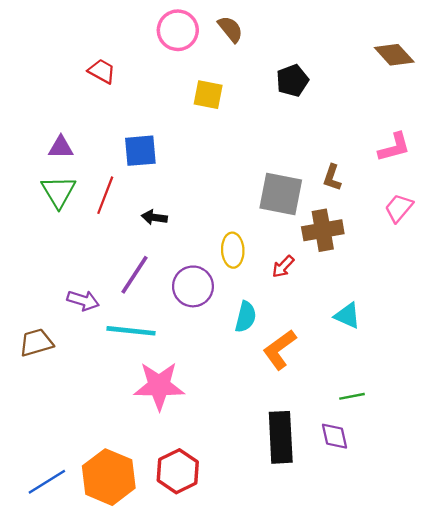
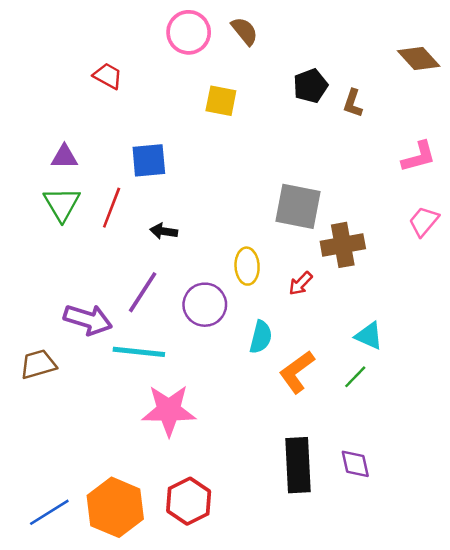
brown L-shape: (332, 178) -> (353, 103), moved
purple arrow: (83, 300) -> (88, 320), size x1.4
green line: (352, 396) -> (355, 377), moved, turned -35

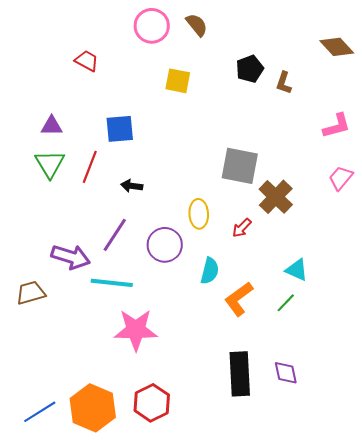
brown cross: (343, 245) -> (276, 197), turned -36

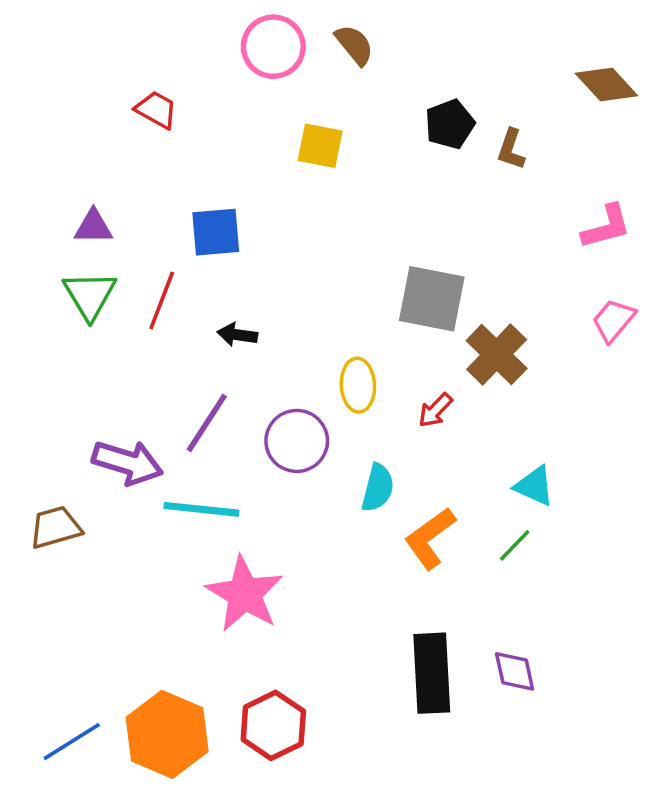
pink star: (136, 330) -> (245, 594), turned 30

